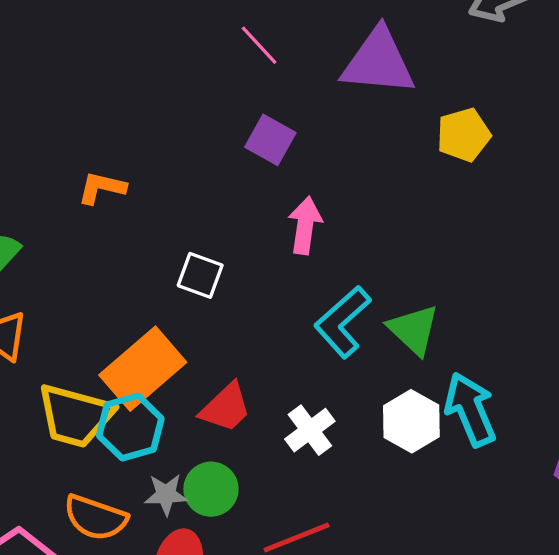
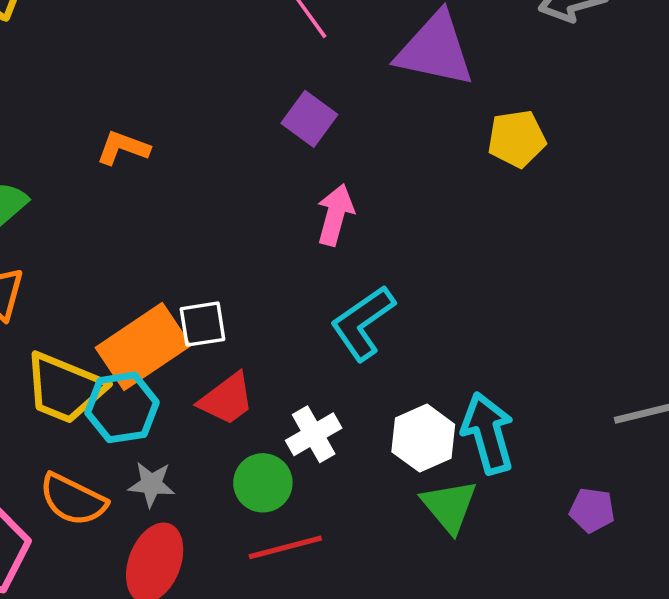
white square: (200, 275) -> (202, 324), moved, turned -36
green triangle: (414, 330) -> (449, 506), moved
green circle: (211, 489) -> (263, 483), moved

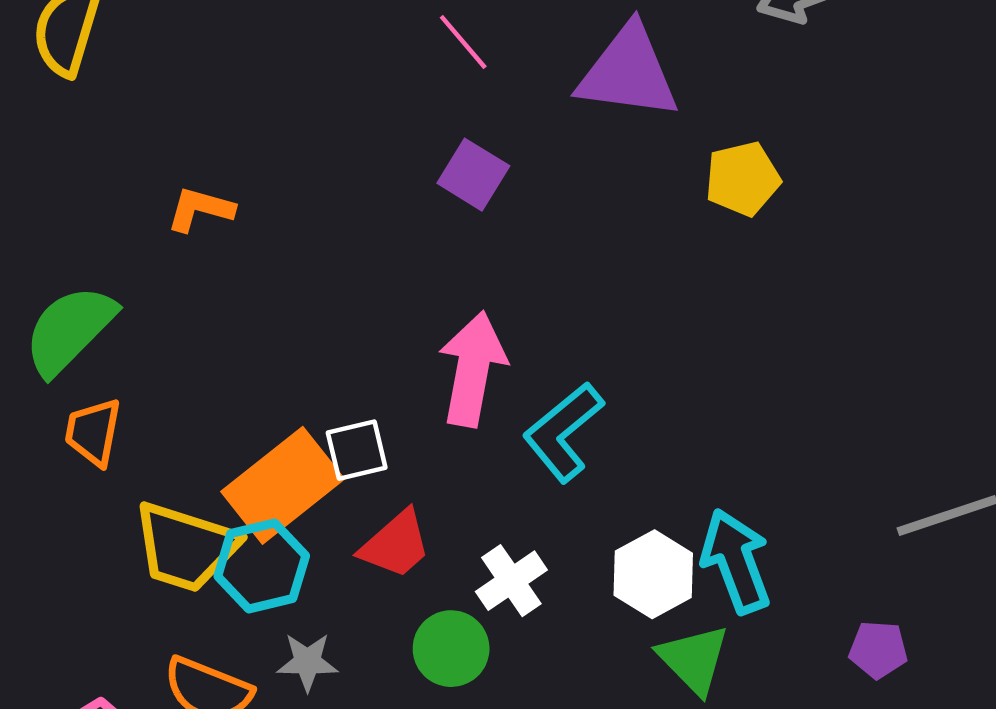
orange L-shape: (123, 148) -> (200, 209), moved
pink arrow: (335, 215) -> (472, 369), moved, size x1.4

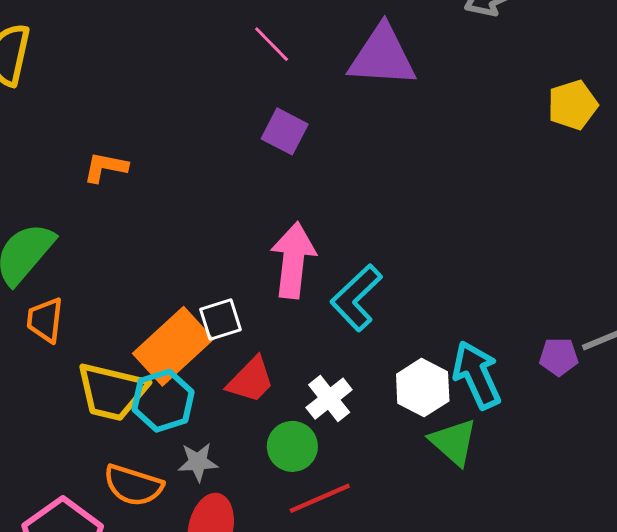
yellow pentagon: (743, 179) -> (573, 105), moved
purple pentagon: (878, 650) -> (559, 357), moved

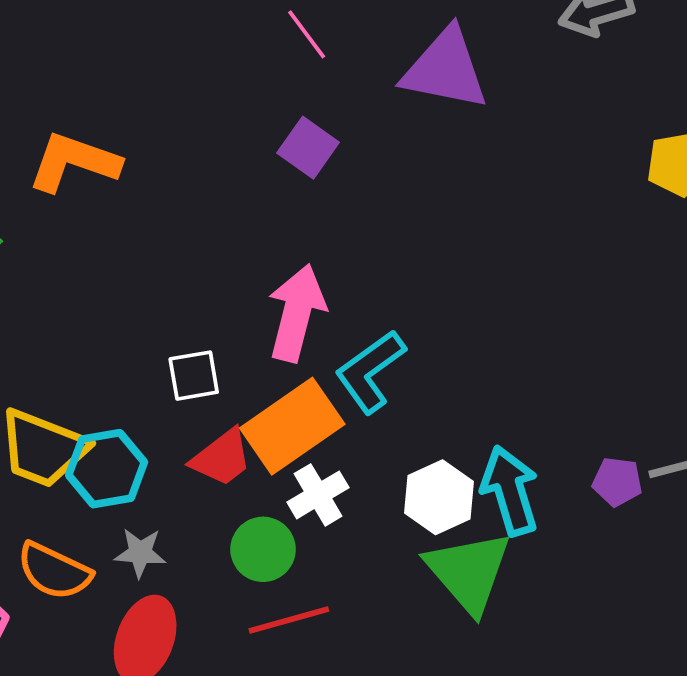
orange L-shape: (105, 167) -> (74, 162), size x1.6
orange rectangle: (173, 346) -> (292, 426), moved
green triangle: (454, 442) -> (469, 572), size x1.4

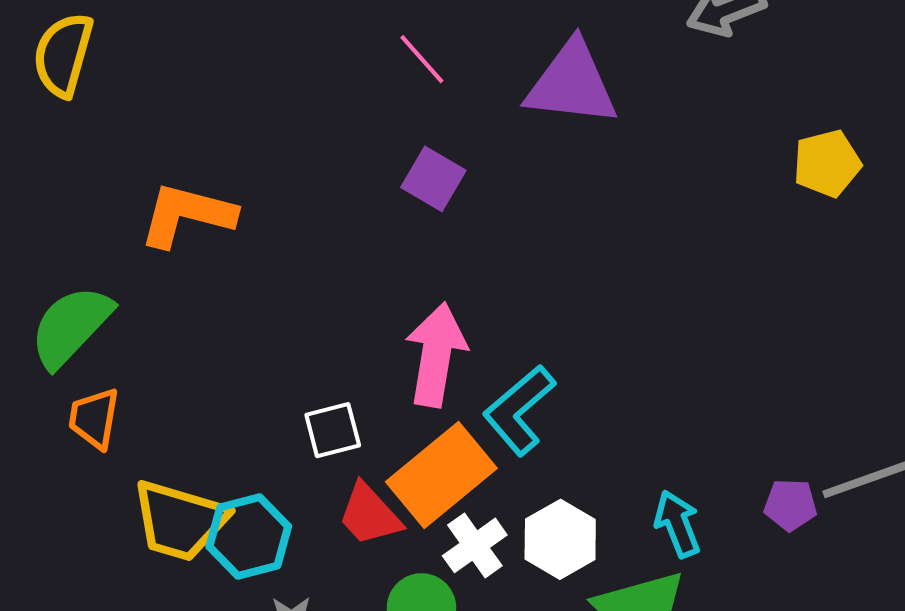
red trapezoid: (222, 458) -> (369, 515), turned 90
cyan arrow: (510, 491) -> (677, 524), size x0.7
white hexagon: (439, 497) -> (560, 539), moved

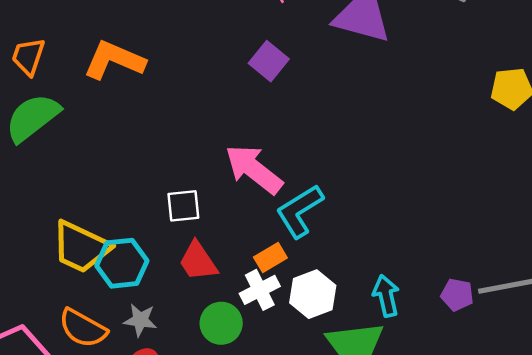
pink arrow: (436, 355) -> (254, 169), turned -70
orange trapezoid: (94, 418) -> (28, 57), moved
orange rectangle: (441, 475) -> (270, 258), moved, size x0.5

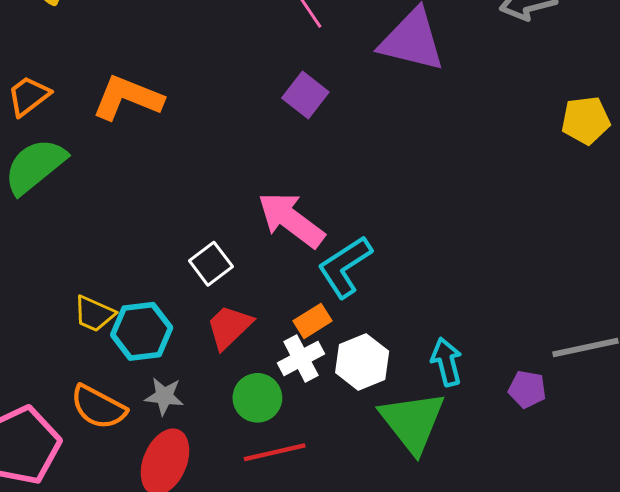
orange trapezoid: (28, 57) -> (29, 96), turned 36
white square: (183, 206) -> (211, 264), turned -30
yellow trapezoid: (81, 247) -> (94, 314), size x0.6
red trapezoid: (198, 261) -> (229, 327), turned 81
purple pentagon: (457, 295) -> (527, 389), moved

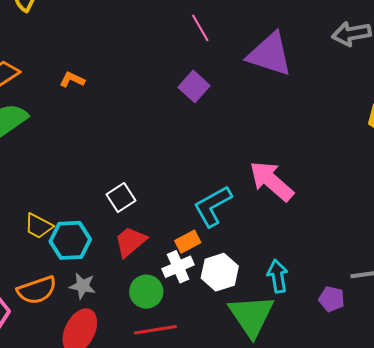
orange L-shape: (128, 98) -> (72, 80), size x0.5
pink arrow: (291, 220) -> (272, 181), moved
orange semicircle: (98, 407) -> (37, 290), turned -51

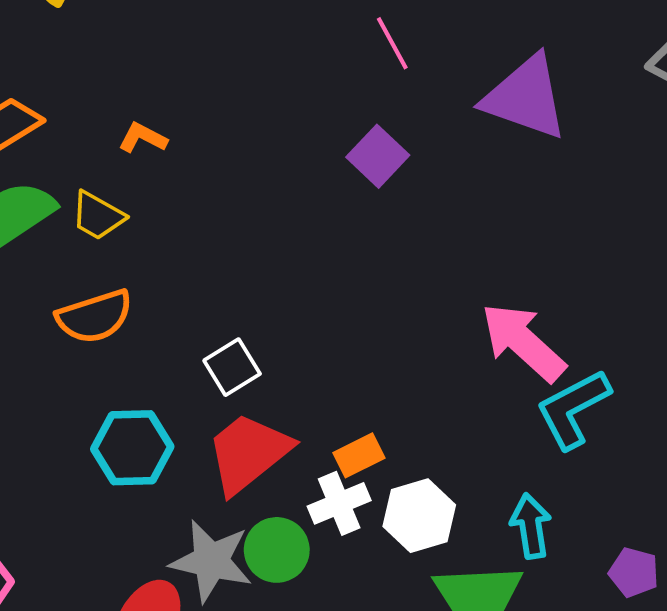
cyan L-shape: (213, 206) -> (573, 409), moved
yellow trapezoid: (39, 226) -> (98, 216), moved
red trapezoid: (130, 242) -> (248, 453), size x1.4
gray star: (83, 286) -> (211, 561), moved, size x1.6
orange semicircle: (37, 290) -> (95, 316), moved

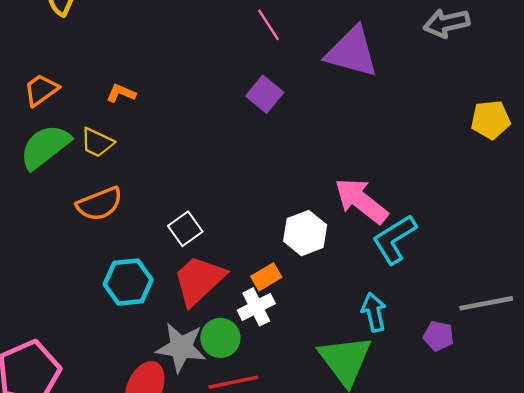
white hexagon: (419, 516) -> (305, 233), moved

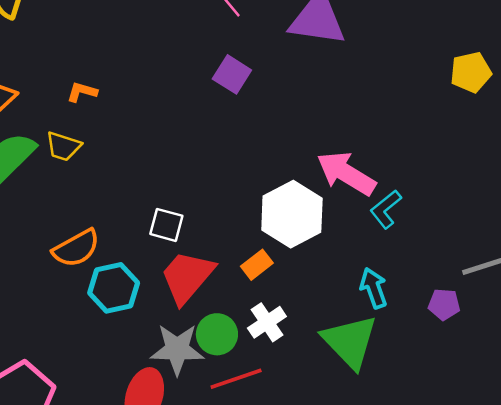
orange semicircle: (100, 204) -> (76, 248), moved
white square: (185, 229) -> (166, 225), turned -32
white hexagon: (305, 233) -> (292, 214), size x1.4
cyan L-shape: (394, 239) -> (386, 209), size x0.7
white cross: (256, 307) -> (267, 322), moved

